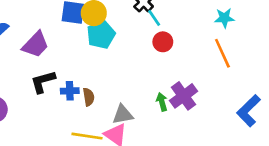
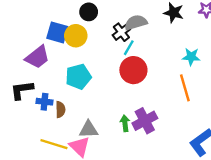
cyan line: (154, 18) -> (129, 48), turned 56
cyan pentagon: (101, 35) -> (78, 77), moved
red circle: (163, 42) -> (133, 70), size x1.5
purple trapezoid: (36, 45) -> (37, 57), moved

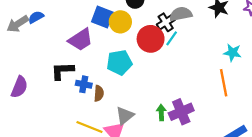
red circle: (133, 70) -> (151, 39), moved
gray triangle: (88, 130) -> (125, 116), turned -42

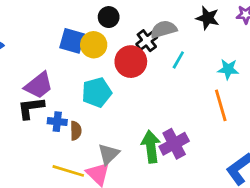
cyan line: (172, 38) -> (178, 60), moved
purple trapezoid: (81, 40) -> (39, 85), moved
green arrow: (161, 113) -> (151, 147), size x1.6

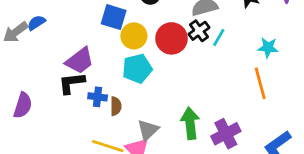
black cross: (147, 41) -> (199, 31), moved
yellow circle: (94, 45) -> (134, 36), moved
purple cross: (174, 144) -> (226, 134), moved

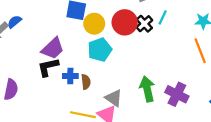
black cross: (199, 31) -> (144, 24), moved
gray triangle: (148, 130) -> (114, 98), turned -36
purple cross: (226, 134) -> (177, 94), turned -30

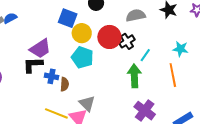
cyan line: (163, 17) -> (145, 55), moved
cyan pentagon: (100, 50) -> (82, 57), turned 30
green arrow: (147, 89) -> (134, 76), moved

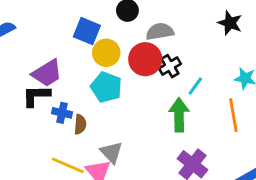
gray semicircle: (136, 15) -> (160, 31), moved

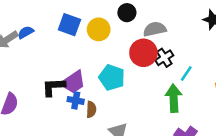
blue square: (87, 31) -> (69, 25), moved
yellow circle: (106, 53) -> (99, 29), moved
purple trapezoid: (47, 73) -> (73, 82), moved

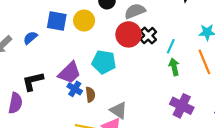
blue semicircle: (26, 32) -> (30, 38), moved
black L-shape: (53, 87) -> (33, 81), moved
green arrow: (174, 98) -> (174, 67), moved, size x0.7
blue cross: (76, 100) -> (75, 89), turned 32

